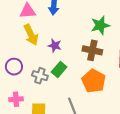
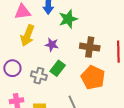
green star: (100, 25) -> (68, 19), moved
yellow arrow: (31, 35) -> (27, 35), turned 50

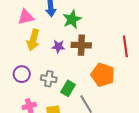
brown cross: (90, 47) -> (81, 45), moved
green rectangle: (58, 68) -> (68, 88), moved

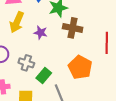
brown cross: (81, 45) -> (73, 28), moved

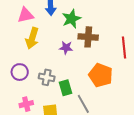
purple star: (41, 33) -> (66, 48), moved
green rectangle: (44, 75) -> (65, 88), turned -49

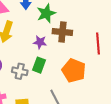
green rectangle: (65, 88) -> (39, 65), moved, turned 35

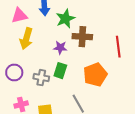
orange pentagon: (74, 71) -> (95, 75), turned 30

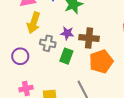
brown cross: (82, 37) -> (89, 38), moved
gray cross: (41, 78) -> (48, 43), moved

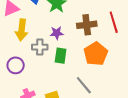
brown cross: (89, 38) -> (87, 25), moved

